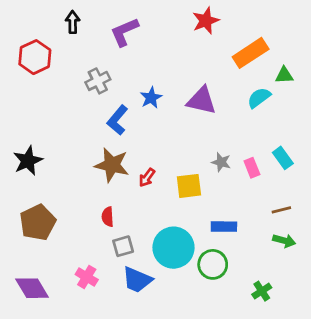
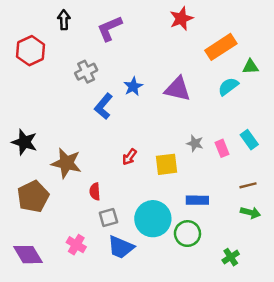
black star: (28, 161) -> (24, 142), turned -30
brown star: (112, 165) -> (66, 163), moved

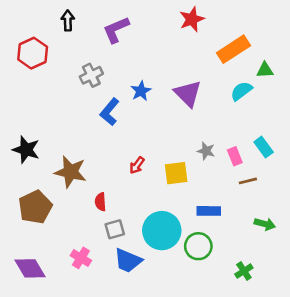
purple triangle: (178, 89) -> (188, 94), turned 32
brown line: (248, 185) -> (248, 181), moved

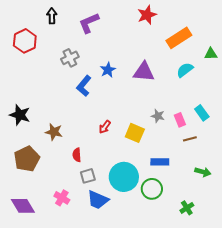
green triangle: (265, 70) -> (211, 54), moved
purple triangle: (188, 94) -> (144, 72), turned -40
brown star: (70, 172) -> (54, 132), size x0.7
yellow square: (176, 173) -> (135, 133), turned 30

